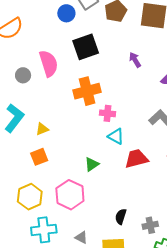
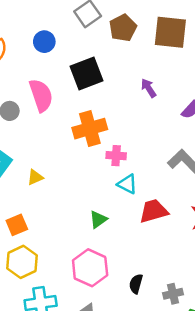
blue circle: (66, 13) -> (44, 42), moved
orange square: (39, 157) -> (17, 225), moved
pink hexagon: (70, 195) -> (90, 268), moved

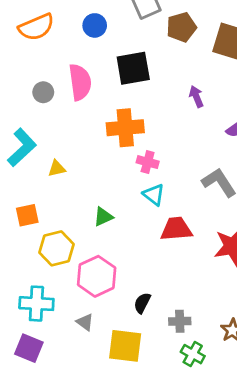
green triangle: (98, 219) -> (103, 217), moved
yellow hexagon: (22, 262) -> (57, 248), moved

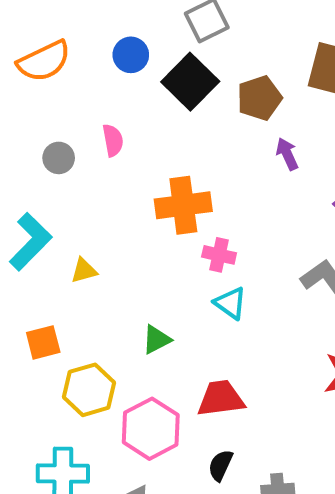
brown pentagon: (181, 27) -> (259, 98), moved
black square: (133, 68) -> (190, 82), moved, turned -33
pink semicircle: (80, 82) -> (113, 140), size x0.6
red trapezoid: (176, 229) -> (221, 399), moved

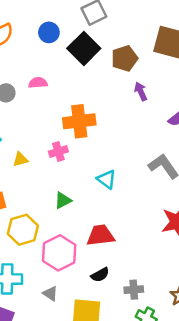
pink semicircle: (113, 140) -> (38, 83), turned -84
pink cross: (219, 255) -> (58, 152), moved, turned -30
black semicircle: (220, 465) -> (100, 275), turned -144

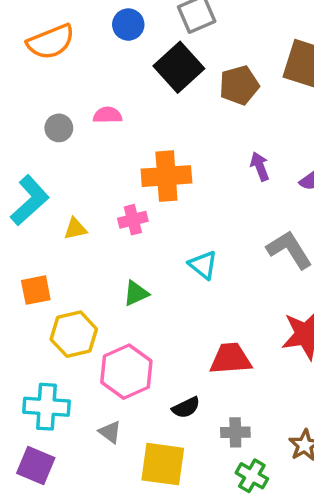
blue circle: (49, 32) -> (128, 25), moved
purple arrow: (141, 91) -> (260, 166), moved
red trapezoid: (101, 235) -> (230, 359), moved

